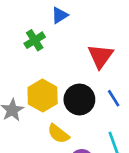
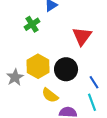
blue line: (114, 98) -> (94, 82), moved

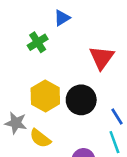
gray star: (15, 77) -> (16, 123), moved, turned -30
yellow semicircle: (50, 95) -> (40, 138), moved

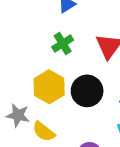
green cross: (38, 42) -> (63, 43), moved

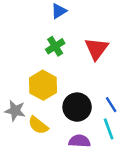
black circle: (87, 91) -> (77, 107), moved

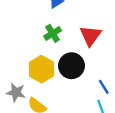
black circle: (77, 107) -> (72, 66), moved

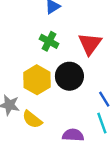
green cross: (53, 33) -> (49, 41), turned -30

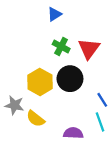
green cross: (49, 41) -> (61, 46), moved

